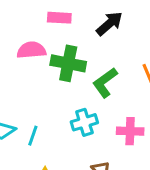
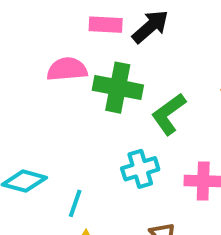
black arrow: (109, 24) -> (150, 27), moved
cyan line: (33, 136) -> (75, 203), moved

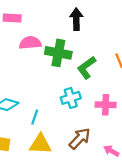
pink rectangle: (106, 25) -> (12, 18), moved
black arrow: (150, 27) -> (76, 19), turned -50

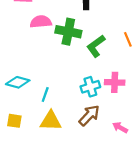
cyan cross: (71, 98) -> (90, 87), moved

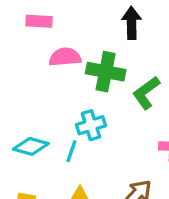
cyan cross: (90, 87) -> (91, 125), moved
cyan line: (45, 94) -> (71, 151), moved

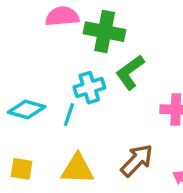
green L-shape: (146, 93) -> (130, 72), moved

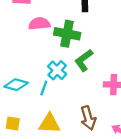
cyan cross: (89, 88) -> (57, 70), turned -30
brown arrow: (137, 160) -> (88, 118), turned 120

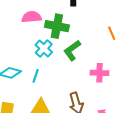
cyan cross: (57, 70) -> (44, 48), moved

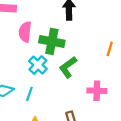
pink semicircle: (32, 17) -> (25, 32), turned -78
orange line: (112, 33) -> (110, 49), turned 40

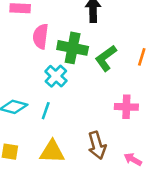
green L-shape: (68, 67) -> (106, 58), moved

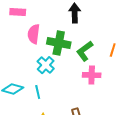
pink cross: (126, 107) -> (92, 75), moved
cyan line: (46, 111) -> (38, 92), turned -32

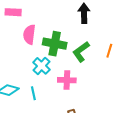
black arrow: (75, 13) -> (84, 13), moved
pink cross: (92, 75) -> (67, 80), moved

